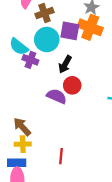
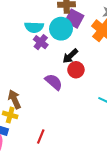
purple square: (70, 31) -> (74, 19), moved
cyan semicircle: (19, 47) -> (34, 27), turned -54
red circle: (72, 85) -> (76, 70), moved

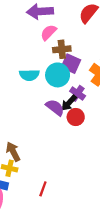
purple cross: (41, 42) -> (78, 93), moved
purple semicircle: (54, 82) -> (55, 107), moved

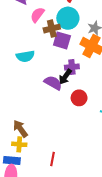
cyan circle: (58, 75) -> (68, 18), moved
purple cross: (78, 93) -> (72, 67), turned -32
red circle: (76, 117) -> (79, 98), moved

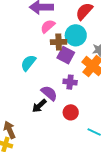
cyan semicircle: (25, 56) -> (28, 63), turned 126
black arrow: (65, 77) -> (39, 106), moved

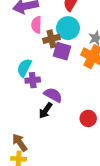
pink semicircle: (48, 26) -> (36, 25), turned -35
purple cross: (70, 82) -> (33, 80), moved
red circle: (71, 112) -> (88, 118), moved

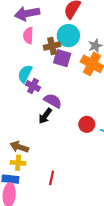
pink semicircle: (36, 25) -> (28, 36), moved
purple cross: (33, 80) -> (33, 86), turned 32
brown arrow: (20, 143) -> (19, 147), turned -36

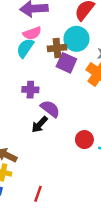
pink semicircle: (28, 36) -> (32, 33), turned -119
cyan semicircle: (25, 74) -> (25, 48), moved
purple cross: (33, 86) -> (30, 90), turned -32

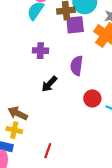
purple square: (66, 63) -> (75, 25), turned -30
purple semicircle: (50, 109) -> (77, 66), moved, turned -120

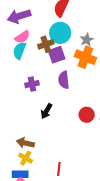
purple semicircle: (77, 66) -> (64, 80), moved
yellow cross: (14, 130) -> (26, 158), turned 32

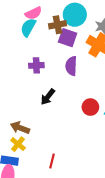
purple square: (57, 55) -> (68, 38), turned 30

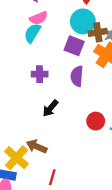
brown cross: (58, 25) -> (98, 32), moved
brown arrow: (20, 128) -> (37, 146), moved
yellow cross: (18, 144) -> (16, 158), size x1.5

